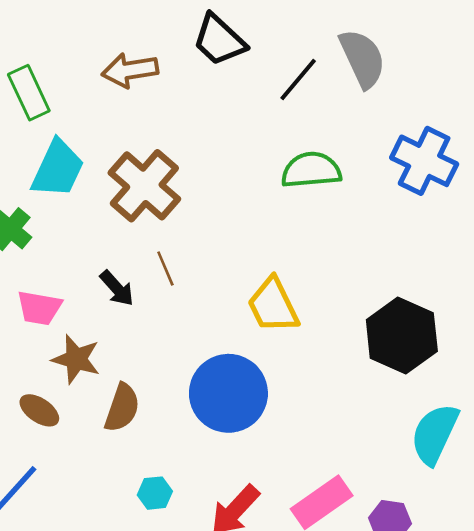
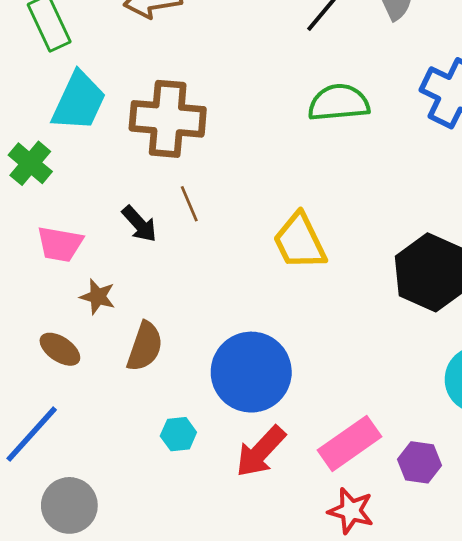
brown cross: (144, 186) -> (168, 119), turned -36
brown star: (76, 359) -> (98, 297), size x0.7
blue circle: (228, 393) -> (251, 372), moved

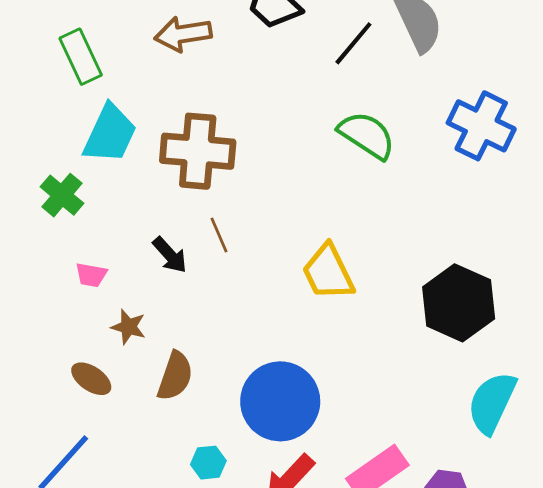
green semicircle: (339, 103) -> (367, 135), turned 38
pink trapezoid: (60, 244) -> (91, 275), size x0.7

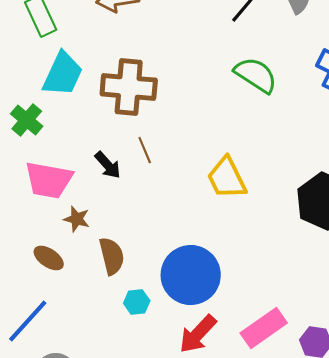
pink trapezoid: (91, 275) -> (49, 180), size x2.0
brown semicircle: (175, 376) -> (112, 256), turned -33
cyan hexagon: (208, 463) -> (137, 302), moved

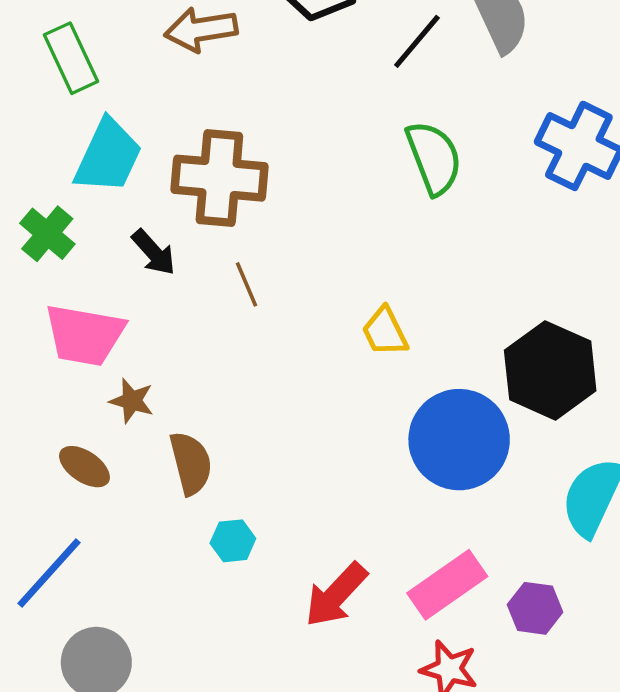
green semicircle: (256, 75) -> (434, 158), turned 36
black arrow: (108, 165) -> (154, 252), moved
yellow trapezoid: (227, 178) -> (385, 332), size x0.7
blue circle: (191, 275) -> (459, 440), moved

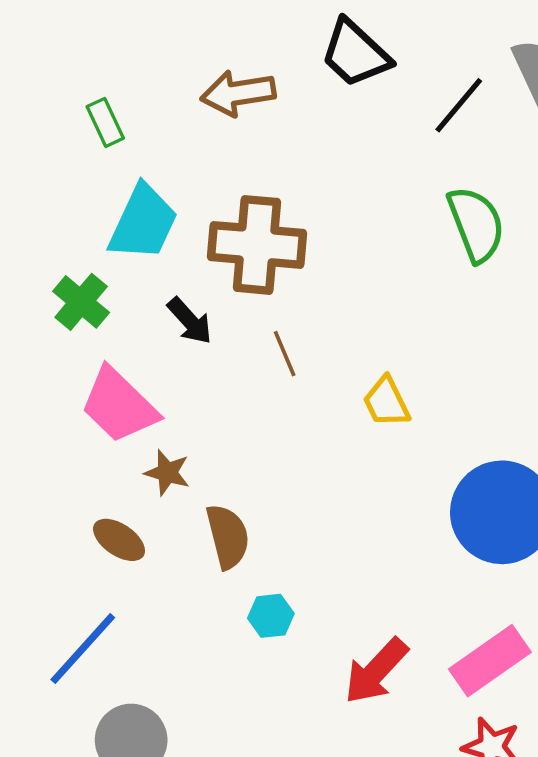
green rectangle: (71, 58) -> (105, 122), size x0.7
yellow trapezoid: (385, 332) -> (386, 402), moved
pink trapezoid: (84, 335) -> (119, 405), turned 34

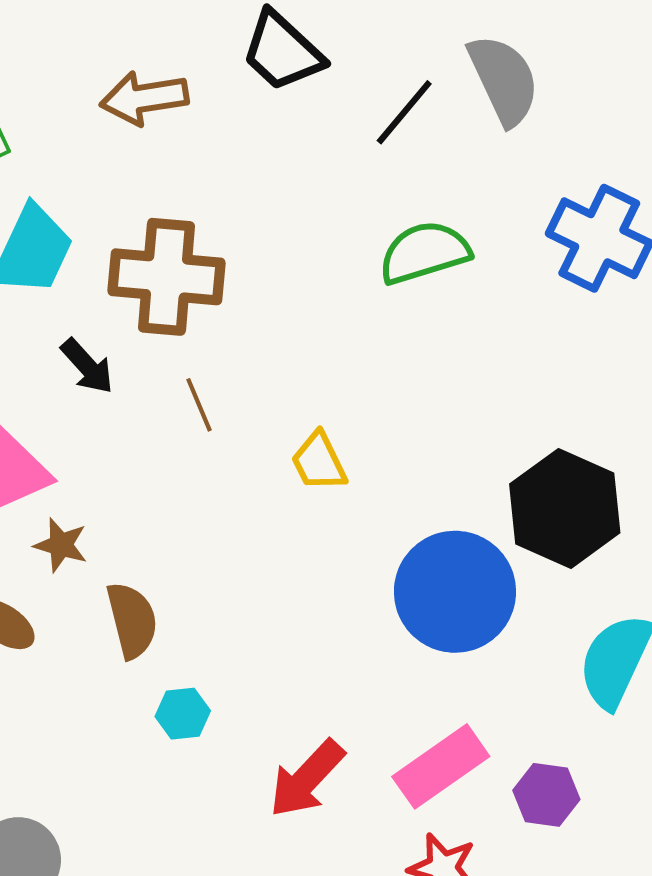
green semicircle: (476, 224) -> (425, 252), turned -86

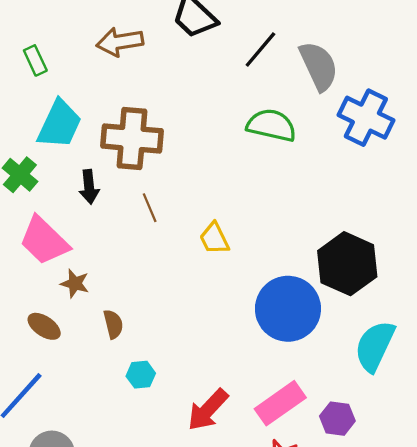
gray semicircle: (504, 80) -> (319, 66), moved
green semicircle: (425, 252) -> (271, 125), turned 30
black arrow: (87, 366) -> (89, 187), turned 36
brown semicircle: (132, 620) -> (113, 324), size x0.7

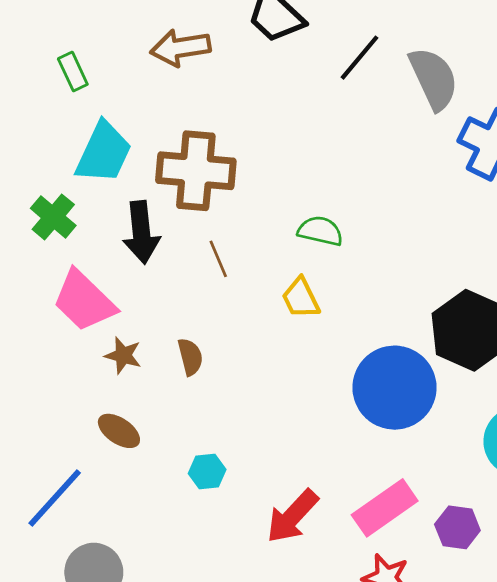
green semicircle: (271, 125) -> (320, 231), moved, size x0.7
black arrow: (89, 187) -> (141, 232), size x1.4
brown semicircle: (113, 324) -> (190, 357), moved
brown ellipse: (44, 326) -> (119, 431), moved

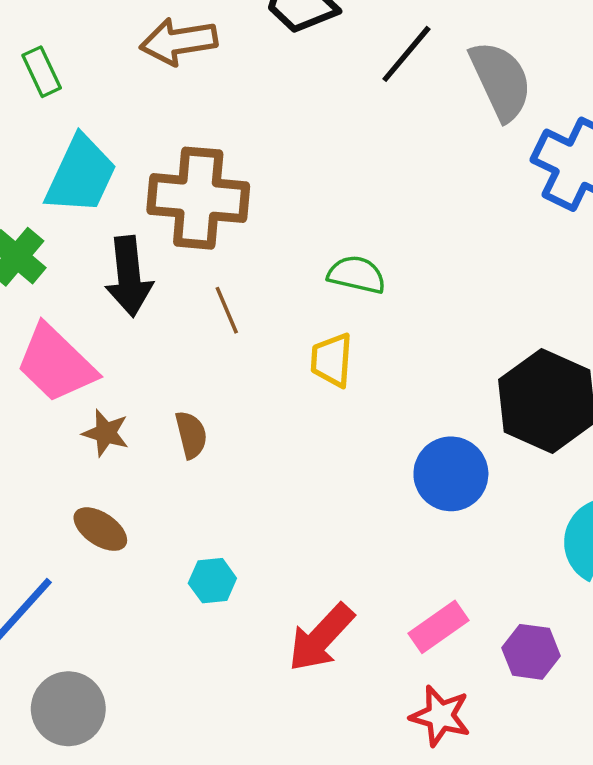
yellow trapezoid: (301, 298) -> (332, 360), turned 30
blue circle: (394, 388) -> (451, 474), size x0.7
pink rectangle: (385, 508) -> (438, 627), size x0.7

